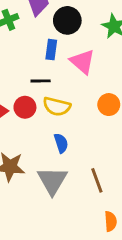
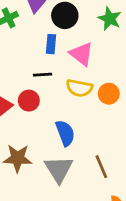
yellow semicircle: (57, 106) -> (79, 88), moved
blue semicircle: (61, 143) -> (65, 133), size x1.4

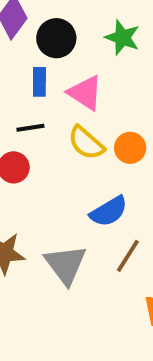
yellow semicircle: (79, 88) -> (86, 143), turned 35
blue semicircle: (65, 133) -> (109, 211), moved, turned 85
brown line: (101, 167) -> (128, 256), turned 60

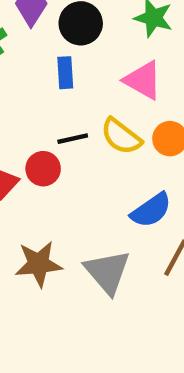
pink triangle: (85, 93) -> (143, 80), moved
black line: (30, 128) -> (73, 139), moved

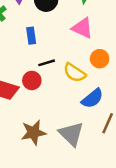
blue rectangle: (65, 73) -> (31, 36), moved
yellow semicircle: (121, 136) -> (75, 73), moved

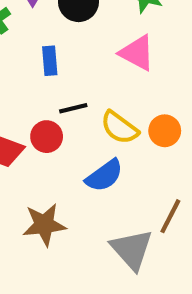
orange circle: (100, 59) -> (165, 131), moved
blue semicircle: (92, 98) -> (104, 176), moved
gray triangle: (71, 134) -> (132, 249), moved

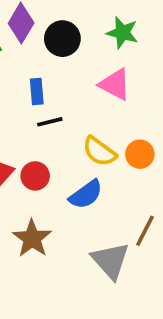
black line: (73, 108) -> (50, 122), moved
red circle: (47, 137) -> (35, 176), moved
brown star: (44, 225) -> (32, 238), turned -30

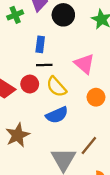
pink triangle: (115, 84) -> (84, 64), moved
yellow semicircle: (99, 151) -> (56, 87), moved
red circle: (35, 176) -> (30, 84), moved

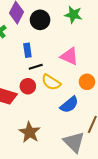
blue semicircle: (57, 115) -> (69, 105), moved

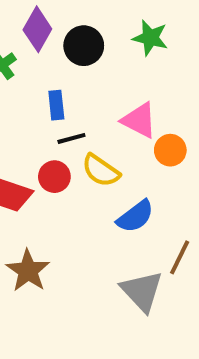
orange circle: (87, 82) -> (170, 150), moved
brown star: (30, 132) -> (28, 271), moved

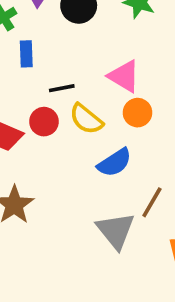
blue rectangle: (56, 105) -> (26, 54), moved
orange circle: (170, 150) -> (137, 113), moved

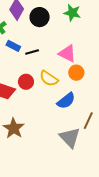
blue rectangle: (26, 54) -> (13, 46), turned -56
black line: (62, 88) -> (32, 52), moved

